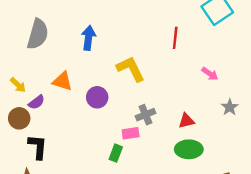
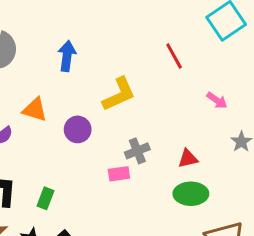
red line: (175, 38) -> (174, 56), turned -35
yellow L-shape: (131, 69) -> (119, 94), turned 92
green rectangle: (116, 153) -> (46, 198), moved

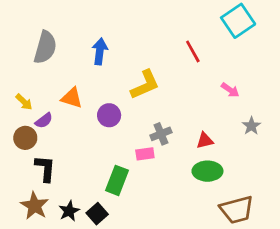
green rectangle: (46, 198) -> (117, 180), moved, size x1.5

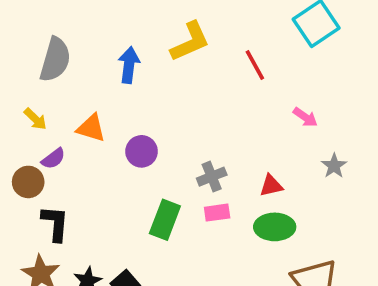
yellow L-shape: (145, 85) -> (190, 42), moved
yellow arrow: (24, 102) -> (35, 119), moved
pink rectangle: (145, 154) -> (217, 213), moved
green rectangle: (117, 180) -> (165, 220), moved

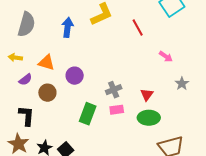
yellow arrow: (35, 119) -> (15, 58), turned 144
brown circle: (28, 182) -> (47, 93), moved
red triangle: (271, 186) -> (147, 95), turned -40

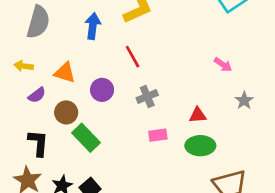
red line: (138, 27) -> (133, 57), moved
gray cross: (114, 90) -> (147, 96), moved
red triangle: (147, 95) -> (198, 115), turned 48
green rectangle: (88, 114) -> (86, 138), moved, turned -65

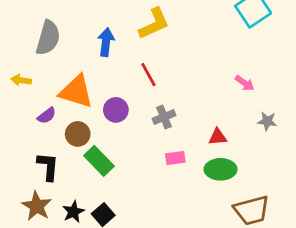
yellow arrow: (24, 66) -> (21, 80), moved
orange triangle: (65, 73) -> (76, 92), size x1.5
gray star: (244, 100) -> (267, 121), turned -30

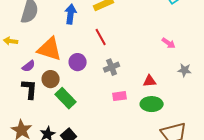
black L-shape: (48, 166) -> (30, 89), moved

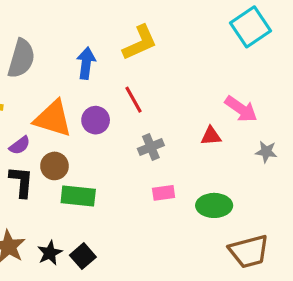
pink arrow: (169, 43) -> (241, 109), size x1.5
purple circle: (78, 62) -> (96, 120), moved
red triangle: (150, 81) -> (211, 136), moved
green rectangle: (66, 98) -> (78, 196), turned -40

